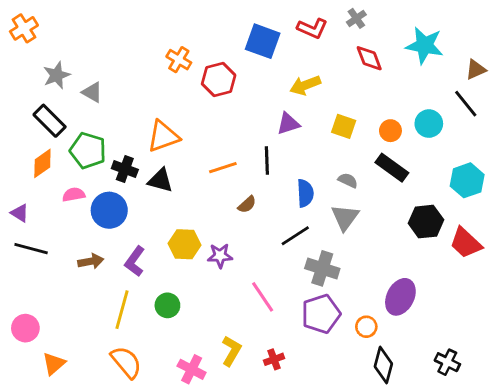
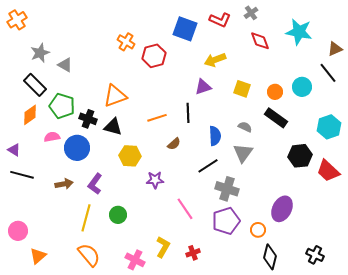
yellow hexagon: (184, 244) -> (130, 156), moved

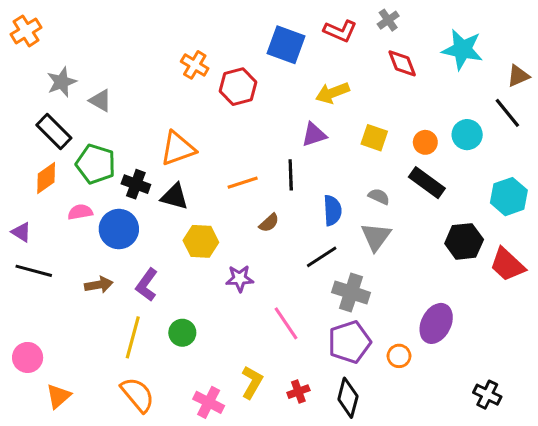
black diamond: (270, 257) -> (348, 398), moved

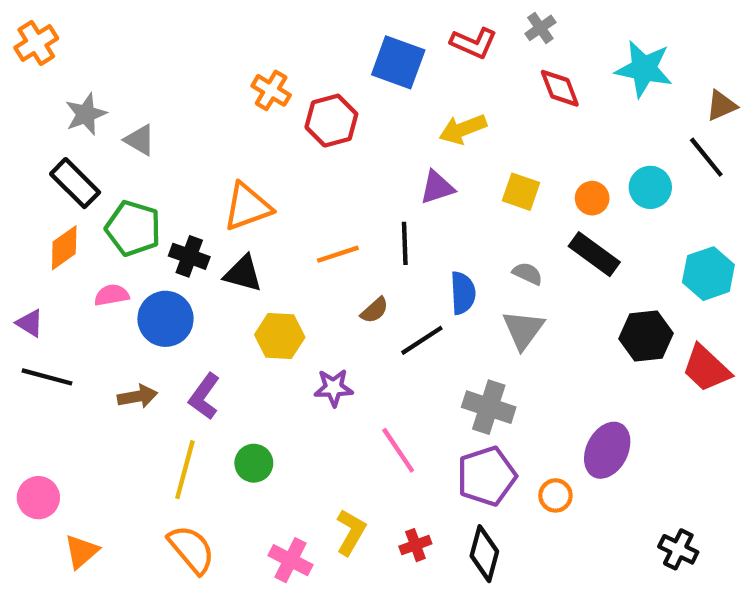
black line: (322, 257) -> (422, 340), moved

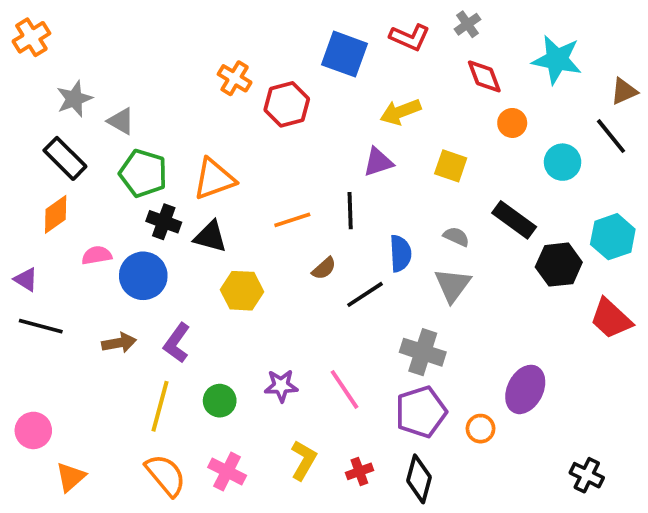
orange circle: (592, 198) -> (512, 123), moved
green pentagon: (133, 228) -> (143, 173), moved
black hexagon: (646, 336) -> (559, 265), moved
purple star: (334, 388) -> (281, 386), moved
pink cross: (290, 560) -> (227, 471), moved

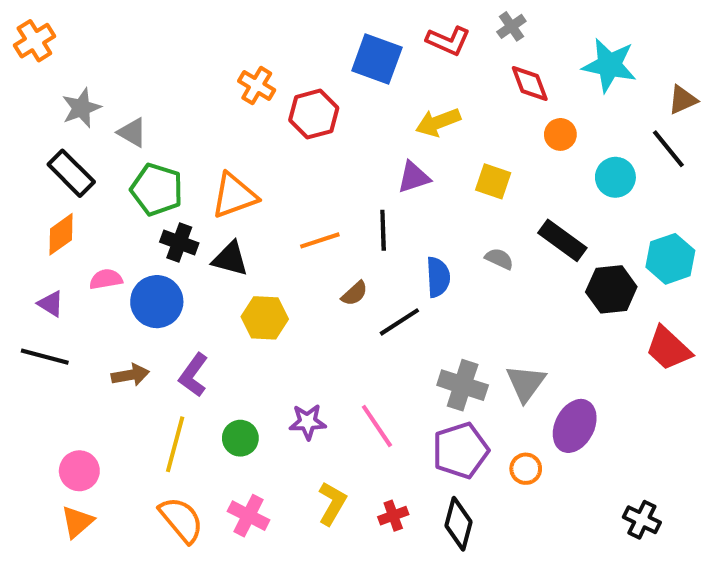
purple triangle: (26, 280) -> (51, 304), moved
gray triangle: (453, 285) -> (526, 383), moved
pink circle: (33, 430) -> (79, 471), moved

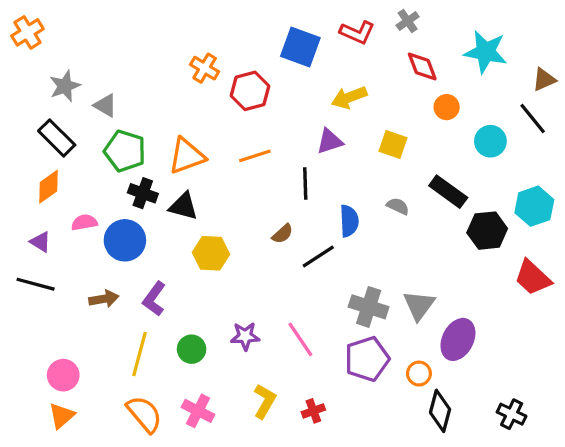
orange line: (320, 240) -> (255, 156), moved
black diamond: (458, 524) -> (440, 411), moved

